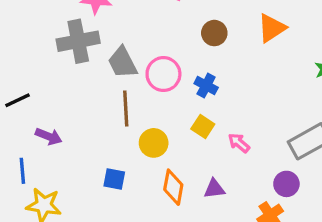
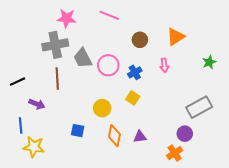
blue cross: (206, 86) -> (135, 72), turned 32
brown line: (126, 108) -> (57, 79), moved
pink arrow: (239, 143) -> (164, 65), moved, turned -136

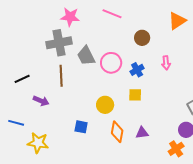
orange triangle: (176, 37) -> (177, 21), moved
yellow square: (133, 98) -> (135, 95), turned -32
blue line: (21, 125) -> (16, 123), moved, turned -70

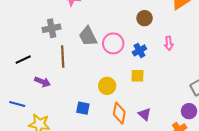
gray cross: (59, 43) -> (52, 28), moved, size x0.7
purple triangle: (142, 133) -> (145, 114), turned 48

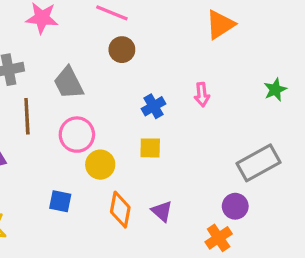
brown circle: (145, 18) -> (122, 50), moved
pink circle: (113, 43) -> (77, 135), moved

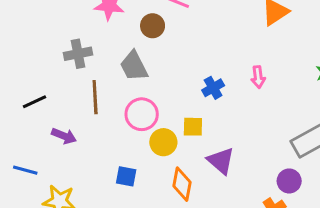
brown circle: (122, 50) -> (153, 26), moved
yellow square: (150, 148) -> (193, 127), moved
purple triangle: (162, 211) -> (221, 161), moved, size x1.4

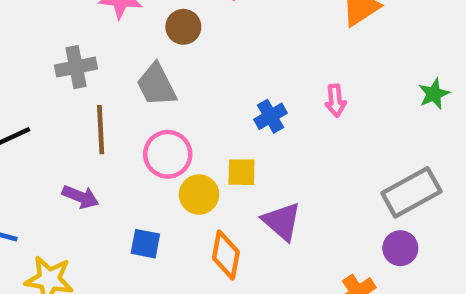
purple arrow: (64, 136) -> (80, 197), moved
purple circle: (289, 181) -> (400, 248), moved

